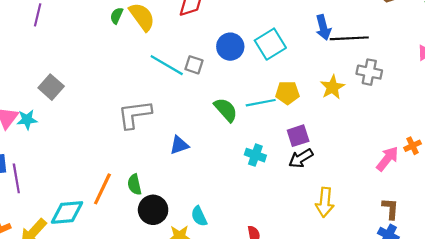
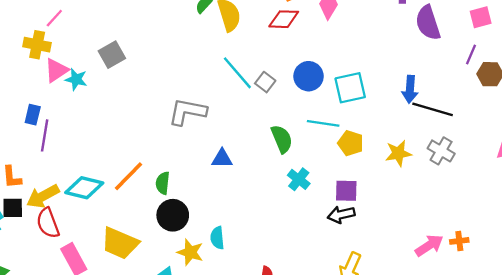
cyan line: (261, 103) -> (323, 123), moved
cyan cross: (255, 155) -> (299, 179), moved

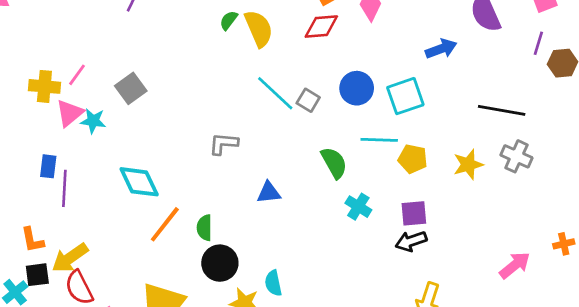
pink line: (54, 18) -> (77, 75), moved
blue arrow: (410, 89) -> (441, 49), moved, turned -108
gray L-shape: (187, 112) -> (223, 144), size x0.7
cyan diamond: (84, 188) -> (139, 182), moved, turned 57
orange cross: (459, 241) -> (564, 244), moved

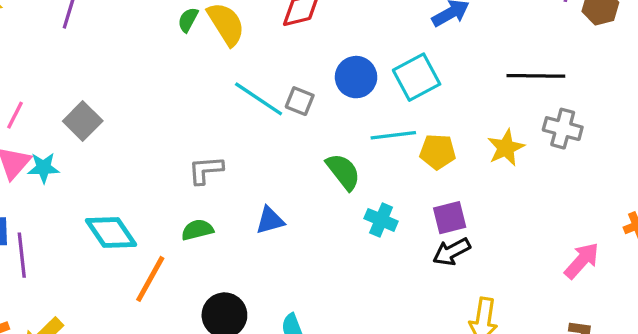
green semicircle: (204, 228) -> (197, 230), moved, turned 85

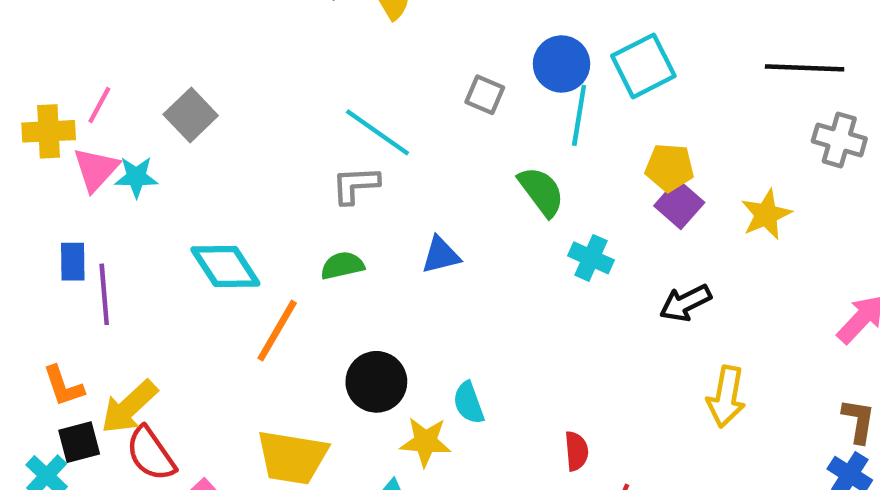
cyan line: (259, 99) -> (377, 132), moved
cyan line: (393, 135) -> (579, 115), moved, turned -75
yellow star: (506, 148) -> (766, 215), moved
purple square: (450, 218) -> (679, 204), moved, turned -36

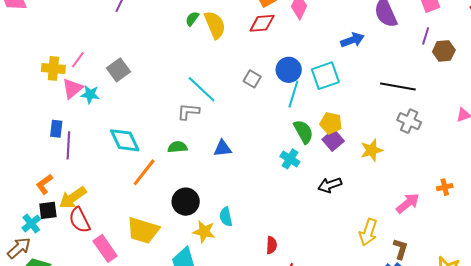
green semicircle: (541, 191) -> (303, 132), moved
orange L-shape: (63, 386) -> (44, 184), turned 65
yellow arrow: (726, 397) -> (368, 232), moved

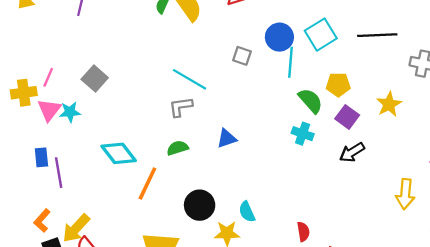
black line: (398, 87) -> (377, 35), moved
purple square: (333, 140) -> (347, 117), moved

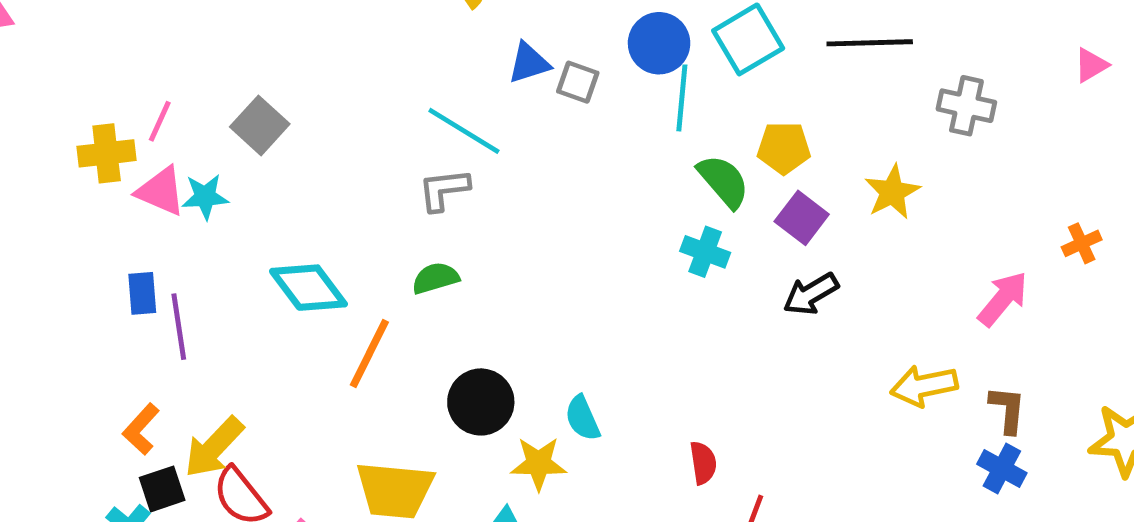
pink triangle: (49, 110) -> (161, 191), turned -45
blue triangle: (227, 138) -> (529, 63), moved
yellow arrow: (405, 194) -> (924, 386), turned 72

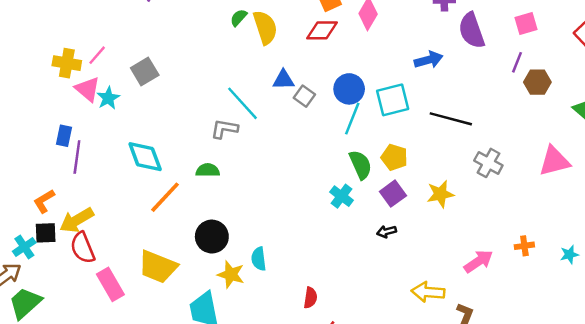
pink triangle: (1091, 65) -> (554, 161), size x1.8
cyan star: (205, 197) -> (108, 98), turned 30
black arrow: (811, 294) -> (386, 232), size x0.7

